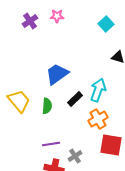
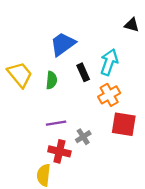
black rectangle: (75, 99) -> (83, 72), turned -70

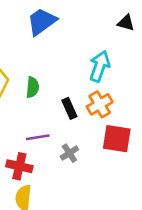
blue trapezoid: (63, 44) -> (42, 21), moved
black rectangle: (83, 72) -> (69, 108), moved
red cross: (59, 151) -> (19, 166), moved

